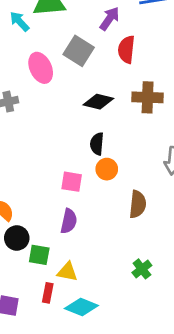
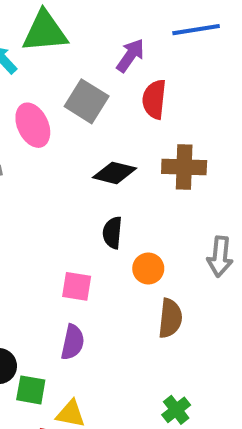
orange circle: (107, 169) -> (148, 269), moved

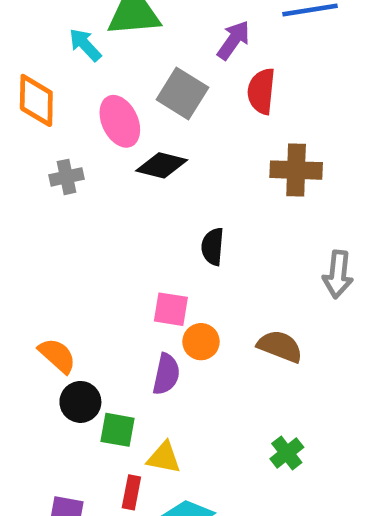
black diamond: (114, 173) -> (162, 165), moved
orange circle: (148, 269) -> (201, 342), moved
brown semicircle: (170, 318) -> (280, 346), turned -75

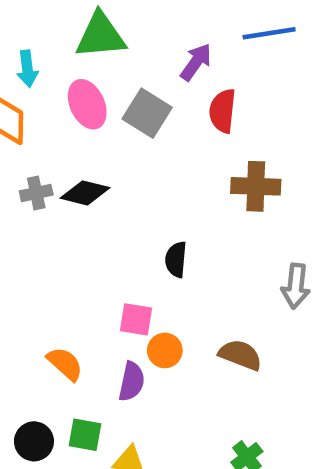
cyan arrow: (85, 45) -> (27, 69), moved, turned -144
pink ellipse: (120, 121) -> (87, 104), moved
black diamond: (162, 165) -> (85, 193), moved
orange semicircle: (57, 356) -> (65, 364), moved
black circle: (80, 402) -> (34, 441), moved

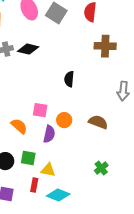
pink square: (136, 319) -> (40, 110), moved

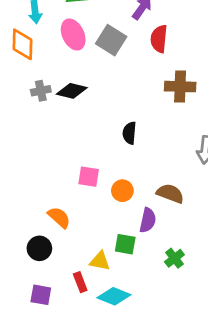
orange semicircle: (19, 126) -> (59, 217), moved
purple semicircle: (49, 134) -> (148, 220), moved
green square: (28, 158) -> (125, 244), moved
red rectangle: (34, 185) -> (80, 282), turned -32

